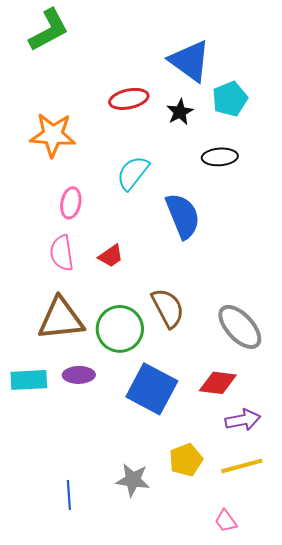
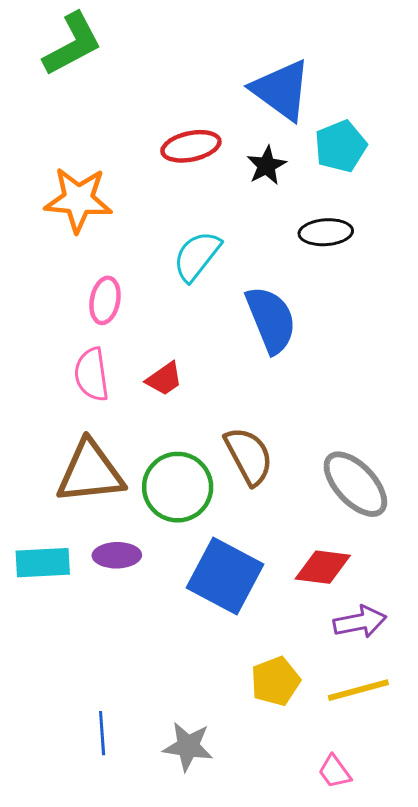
gray star: (133, 480) -> (188, 746), moved

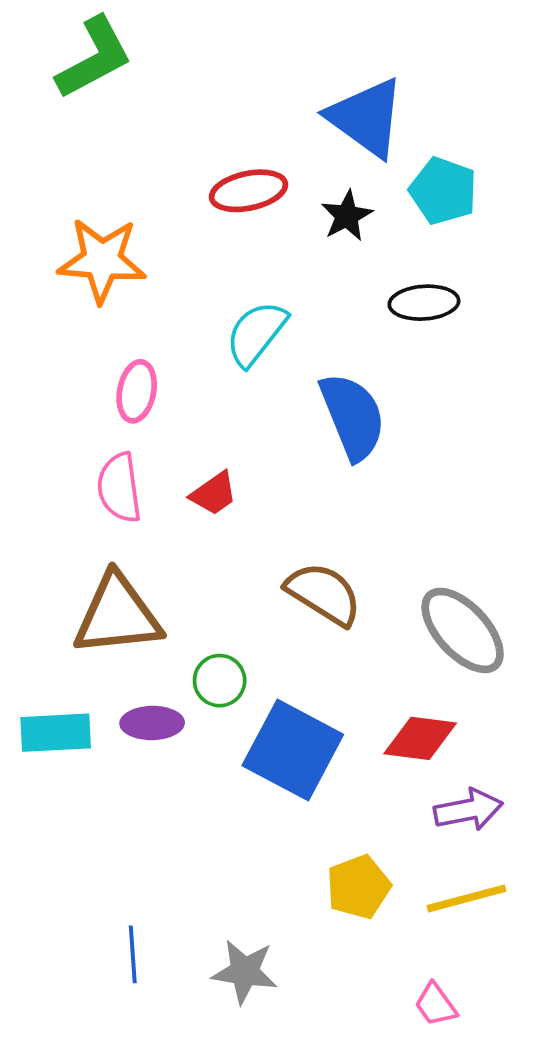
cyan pentagon: (341, 146) -> (443, 191), turned -30
brown semicircle: (249, 456) -> (324, 594), turned -30
green circle: (178, 487) -> (220, 681), moved, size x0.6

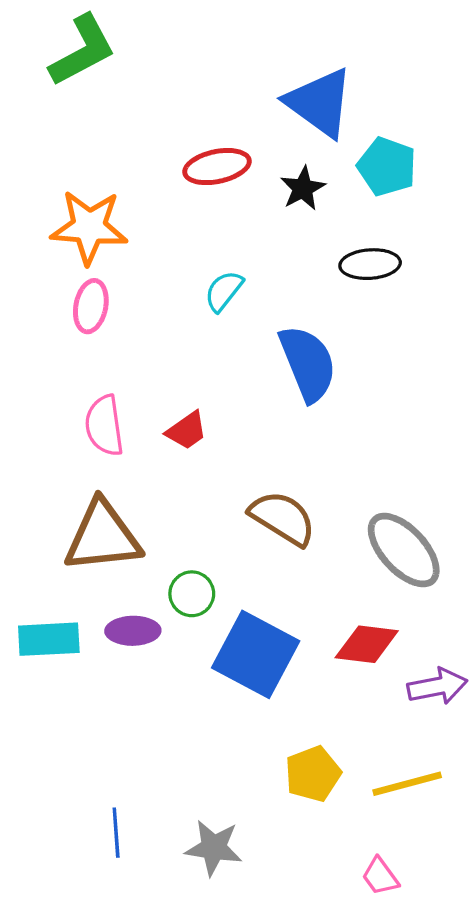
cyan semicircle: (256, 333) -> (224, 291), size x0.7
pink ellipse: (137, 391) -> (91, 306), moved
purple arrow: (468, 810) -> (437, 686), moved

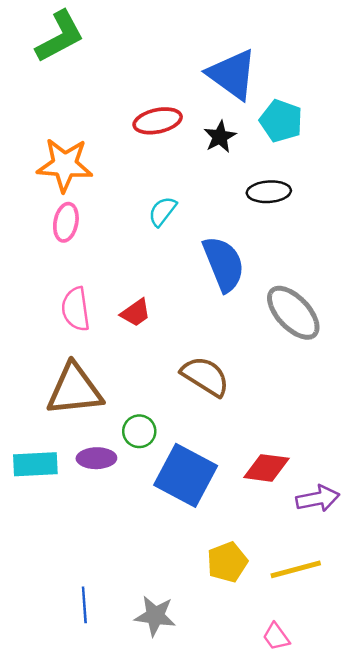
gray ellipse: (404, 550) -> (293, 313), moved

